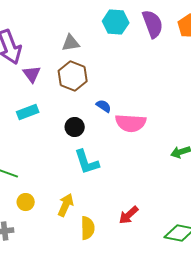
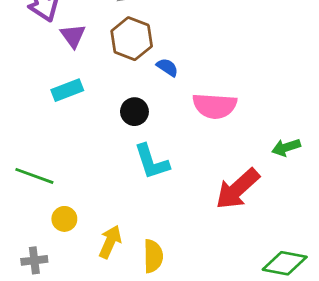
blue semicircle: (104, 106) -> (167, 67), moved
yellow arrow: (66, 205) -> (110, 242), moved
red arrow: (129, 215) -> (237, 189), moved, size x1.6

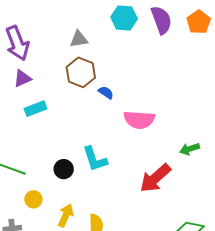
purple triangle: (73, 36) -> (22, 78), moved, turned 42
black circle: (134, 112) -> (64, 169), moved

